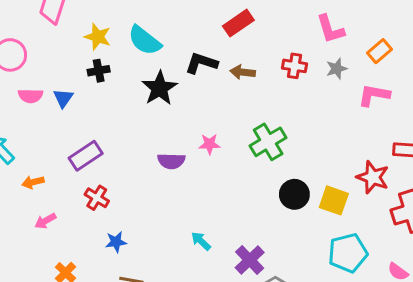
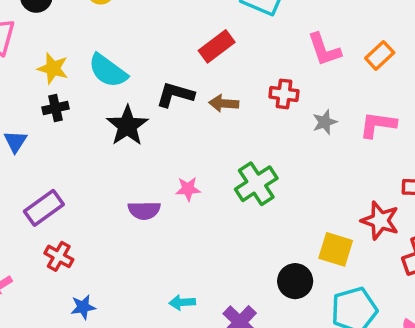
orange rectangle: (379, 51) -> (380, 55), moved
gray star: (337, 69) -> (325, 122), moved
black circle: (294, 194) -> (295, 281), moved
cyan arrow: (201, 241) -> (182, 302), turned -45

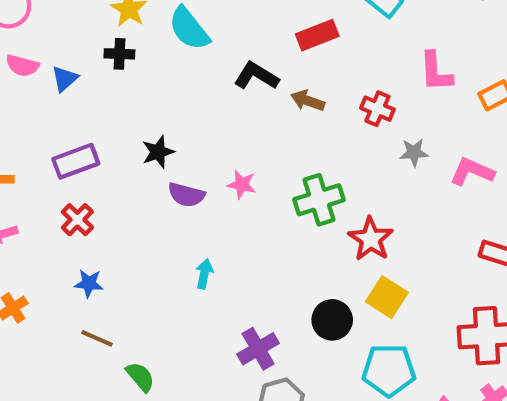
black star: (127, 126) -> (158, 152), moved, size x0.7
red star: (380, 221) -> (371, 239), moved
cyan arrow: (182, 302) -> (204, 274), moved, turned 90

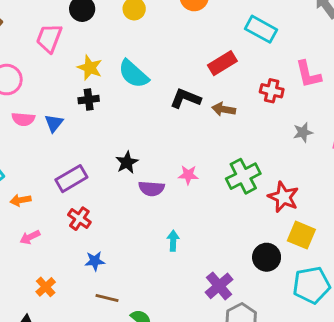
red cross: (377, 109) -> (272, 91), moved

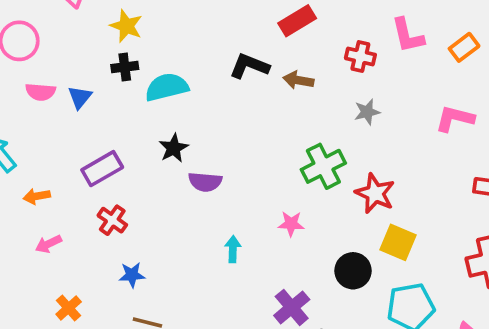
cyan semicircle: (133, 74) -> (167, 87), moved, turned 124
gray star: (303, 132) -> (367, 112), moved
pink star: (188, 175) -> (291, 224), moved

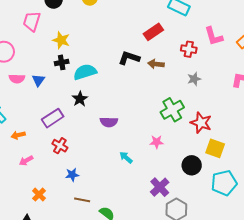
black star: (174, 148) -> (80, 99), moved
cyan arrow: (233, 249) -> (126, 157), turned -48

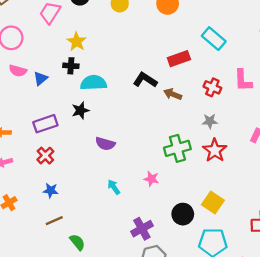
red star: (201, 123) -> (215, 150), moved
brown line: (82, 200) -> (54, 221), turned -49

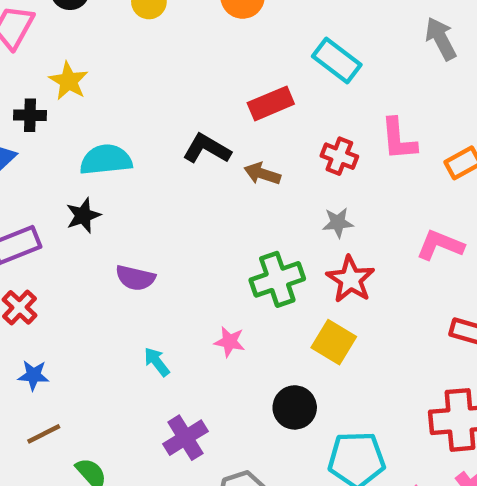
black cross: (71, 66) -> (30, 115), moved
yellow square: (213, 202) -> (334, 342), moved
purple cross: (142, 229) -> (185, 438), moved

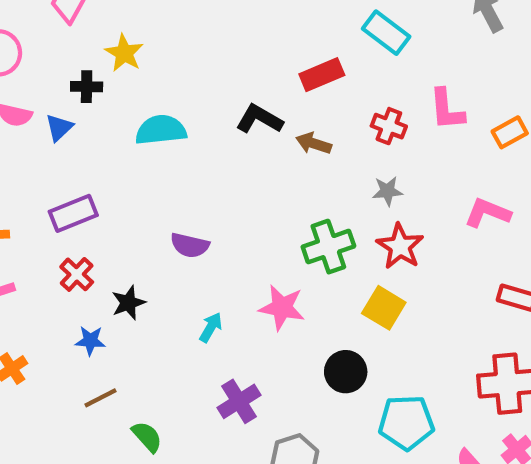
black star: (83, 215) -> (128, 303), moved
pink star: (230, 342) -> (282, 308), size x1.5
cyan arrow: (157, 362) -> (211, 327), turned 68

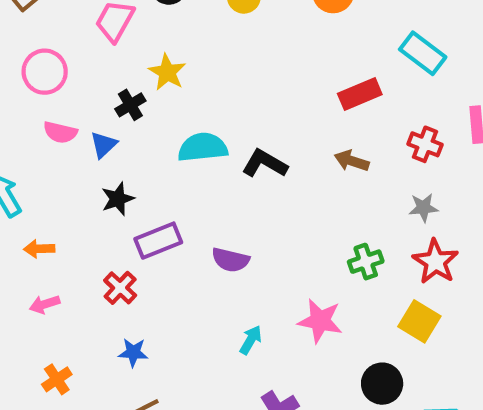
black cross: (87, 87) -> (130, 105), turned -32
black L-shape: (259, 119) -> (265, 164), moved
purple rectangle: (73, 213) -> (158, 241), moved
green cross: (328, 247) -> (366, 262), size x0.7
black star: (128, 303) -> (118, 199), moved

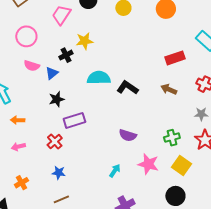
yellow star: (167, 72) -> (85, 41), turned 30
purple semicircle: (231, 260) -> (128, 135), moved
yellow square: (419, 321) -> (182, 166), moved

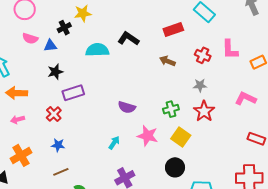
blue triangle: (52, 73) -> (50, 46), turned 32
black L-shape: (127, 88) -> (128, 39), moved
orange arrow: (18, 120) -> (17, 93), size x1.5
orange cross: (21, 183) -> (21, 155), size x1.5

